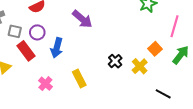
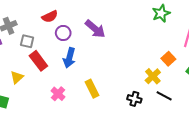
purple circle: (37, 32) -> (63, 33), moved
black cross: (115, 61) -> (134, 99), moved, turned -32
black line: (163, 94) -> (164, 96), moved

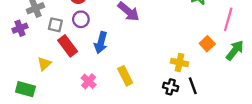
purple circle: (63, 33) -> (81, 19), moved
yellow cross: (153, 76) -> (179, 63), moved, turned -35
black line: (164, 96) -> (193, 86), moved, turned 42

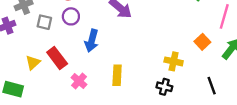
red rectangle: (68, 46) -> (57, 58), moved
yellow rectangle: (125, 76) -> (117, 75), turned 30
black line: (193, 86) -> (212, 86), moved

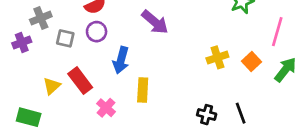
yellow cross: (174, 61) -> (217, 57), moved, turned -30
yellow rectangle: (117, 75) -> (143, 90), moved
black line: (212, 86) -> (241, 113), moved

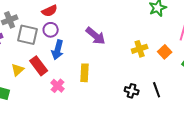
purple arrow: (155, 22) -> (96, 36), moved
gray square: (65, 38) -> (28, 35), size x1.5
blue arrow: (121, 60) -> (58, 50), moved

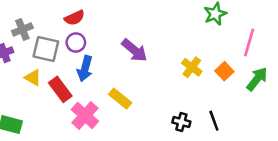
yellow cross: (140, 49) -> (192, 67), turned -35
yellow triangle: (18, 70) -> (33, 78), moved, turned -48
yellow rectangle: (85, 73) -> (120, 99), turned -54
pink cross: (58, 86) -> (85, 115), size x1.5

